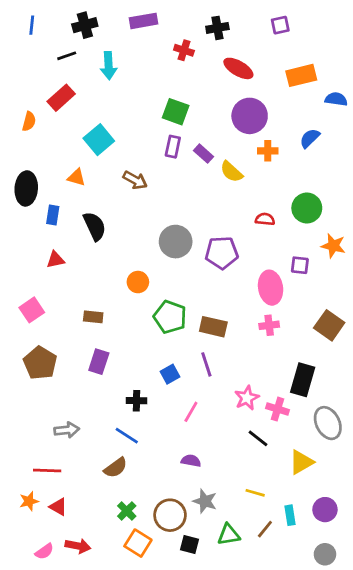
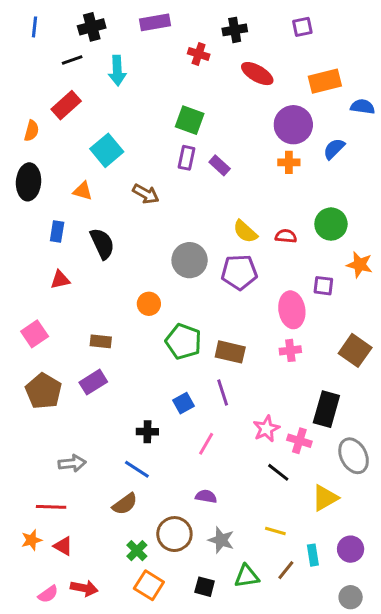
purple circle: (250, 116) -> (293, 125), moved
yellow semicircle: (231, 172) -> (245, 232), moved
black ellipse: (26, 188) -> (29, 182), moved
purple rectangle: (99, 362) -> (93, 382), moved, turned 40
brown circle: (170, 515) -> (174, 534), moved

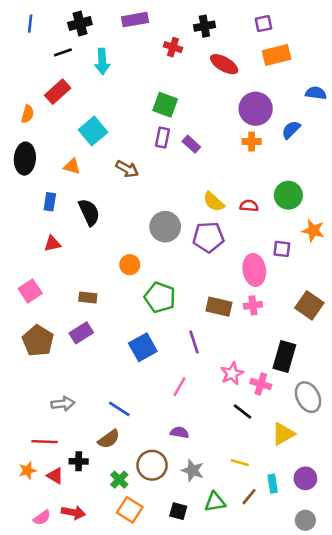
orange rectangle: (325, 81) -> (277, 55), moved
brown rectangle: (230, 352) -> (219, 307), moved
blue square: (184, 403) -> (143, 347), moved, size x1.5
black cross: (147, 432) -> (79, 461), moved

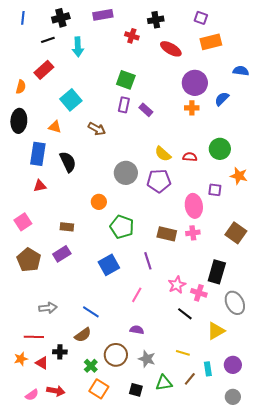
purple square: (263, 24) -> (201, 18), turned 32
blue rectangle: (50, 202) -> (38, 154), size x1.6

